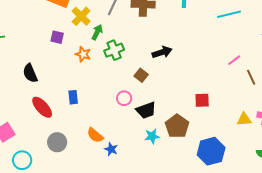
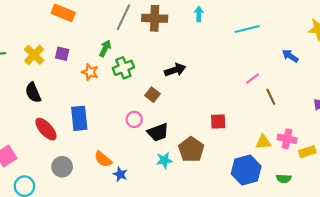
yellow cross: (81, 16) -> (34, 55), moved
blue rectangle: (73, 97) -> (79, 118), size x1.6
blue hexagon: (211, 151) -> (246, 170), moved

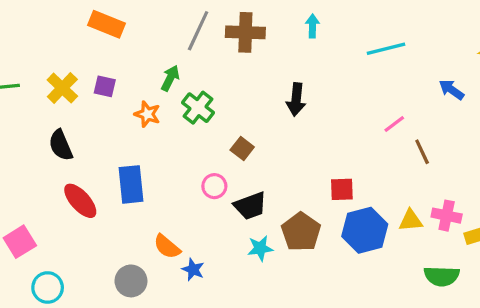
green cross: (123, 68) -> (198, 108), turned -30
black arrow: (175, 70) -> (296, 99), moved, turned 114
gray circle: (62, 167) -> (131, 281), moved
blue hexagon: (246, 170) -> (365, 230), moved
green semicircle: (284, 179) -> (442, 276), size x1.5

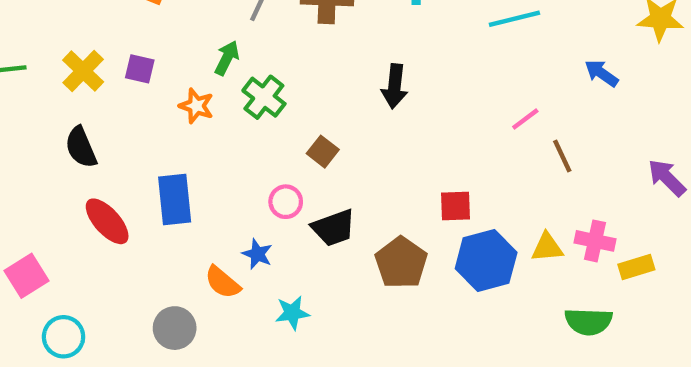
cyan star: (260, 248) -> (292, 313), moved
blue star: (193, 270) -> (257, 254), moved

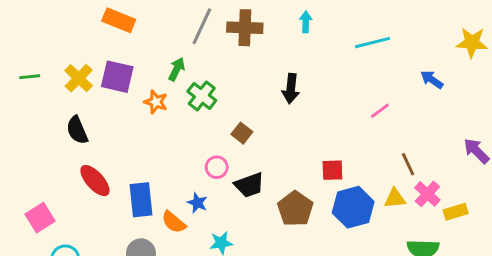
purple square: (140, 69) -> (117, 77), size x1.6
brown line: (562, 156) -> (408, 164), moved
blue rectangle: (175, 200) -> (141, 200), moved
pink cross: (595, 241) -> (427, 194), turned 30

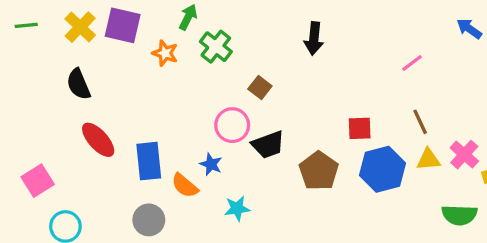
brown line: (408, 164) -> (420, 122), moved
pink circle: (217, 167) -> (232, 125), size x1.4

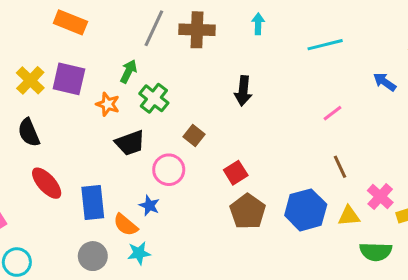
red square: (360, 128) -> (236, 173), moved, turned -30
black trapezoid: (268, 145) -> (130, 143), moved
yellow triangle: (428, 159) -> (349, 216), moved
cyan star: (237, 208) -> (139, 253), moved

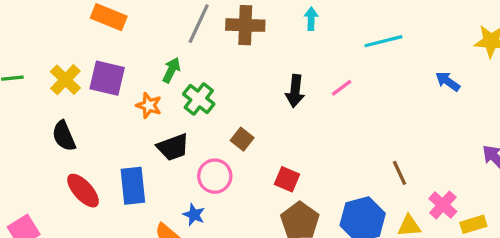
pink line: (333, 113) -> (342, 88), moved
red square: (236, 173) -> (287, 179), turned -35
blue rectangle: (93, 202) -> (133, 186), moved

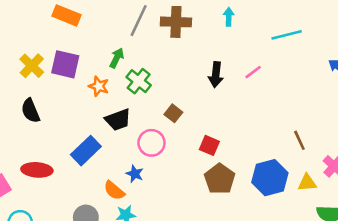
blue rectangle: (133, 186) -> (86, 151), turned 52
red ellipse: (83, 191) -> (37, 170), moved, turned -44

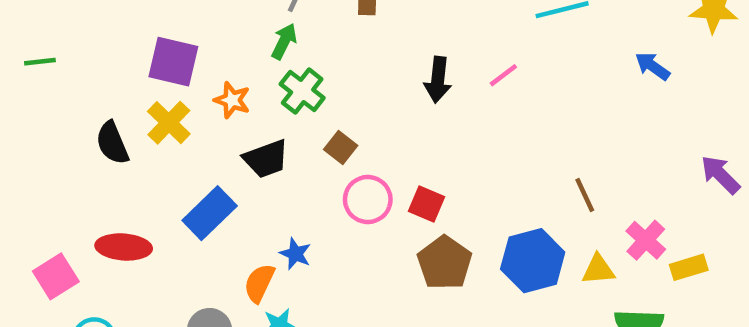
green arrow: (117, 58) -> (284, 41), moved
yellow cross: (32, 66) -> (169, 123), moved
brown square: (173, 113) -> (341, 148), moved
pink circle: (151, 143) -> (368, 200), moved
orange semicircle: (114, 190) -> (259, 283), turned 75

